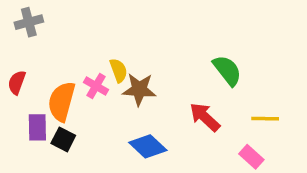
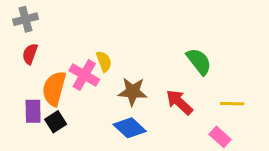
red semicircle: (17, 82) -> (30, 54), moved
pink cross: (96, 86) -> (84, 75), size x1.4
brown star: (139, 89) -> (133, 92), moved
black square: (63, 139) -> (56, 122), turned 30

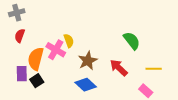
brown star: (133, 92) -> (88, 61), turned -30

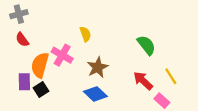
red semicircle: (20, 36) -> (22, 40), turned -56
yellow semicircle: (69, 41) -> (85, 34), moved
red arrow: (119, 68) -> (143, 81), moved
yellow line: (154, 69) -> (171, 76), turned 56

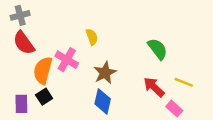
red semicircle: (22, 40) -> (24, 43), size x1.5
yellow line: (171, 76) -> (184, 82), turned -35
purple rectangle: (24, 82) -> (21, 104), moved
blue diamond: (95, 94) -> (103, 101), turned 60

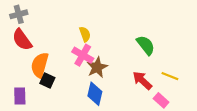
pink cross: (67, 60) -> (83, 55), moved
black square: (44, 97) -> (47, 81), moved, turned -32

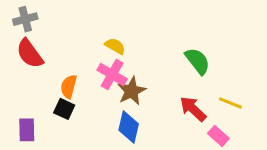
yellow semicircle: (85, 34) -> (115, 46), turned -40
orange semicircle: (40, 65) -> (69, 86), moved, size x0.7

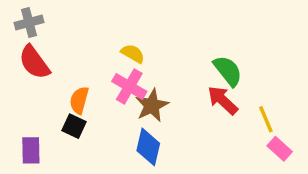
yellow line: (230, 103) -> (266, 119), turned 45
red arrow: (193, 109) -> (223, 100), moved
pink rectangle: (218, 136) -> (280, 149), moved

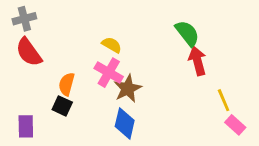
green semicircle: (228, 71) -> (187, 33), moved
red arrow: (223, 100) -> (197, 61), moved, turned 32

